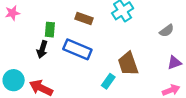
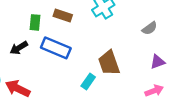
green rectangle: (50, 30) -> (35, 22), moved
black arrow: (42, 49) -> (19, 48), turned 42

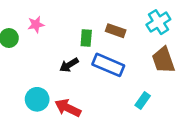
brown trapezoid: (109, 63) -> (163, 60), moved

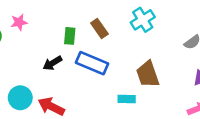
brown rectangle: (116, 31) -> (99, 28), turned 36
brown trapezoid: (163, 60) -> (148, 74), moved
cyan rectangle: (143, 101) -> (127, 99), turned 56

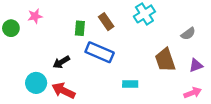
black arrow: (52, 63) -> (61, 62), moved
brown trapezoid: (148, 74) -> (165, 60), moved

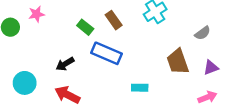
green rectangle: (80, 28) -> (85, 27), turned -56
cyan circle: (36, 83) -> (25, 83), moved

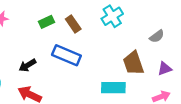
green rectangle: (85, 27) -> (46, 22), moved, turned -64
cyan rectangle: (140, 88) -> (113, 88), moved, size x1.5

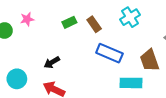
blue rectangle: (66, 55) -> (109, 53), moved

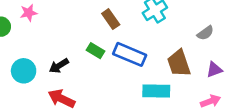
green rectangle: (69, 22) -> (96, 51), moved, turned 56
cyan circle: (17, 79) -> (24, 71), moved

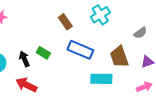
green rectangle: (96, 51) -> (43, 53), moved
black arrow: (59, 66) -> (24, 59), turned 98

